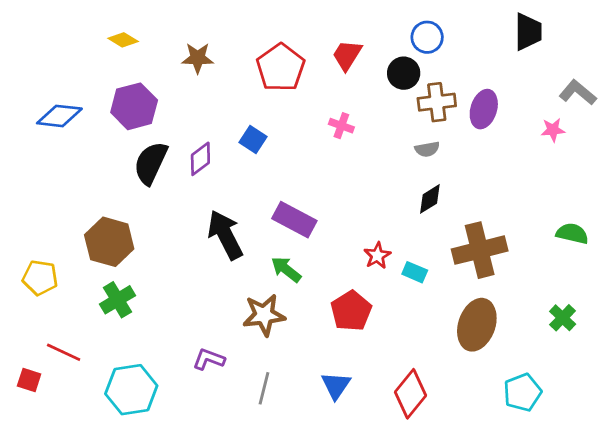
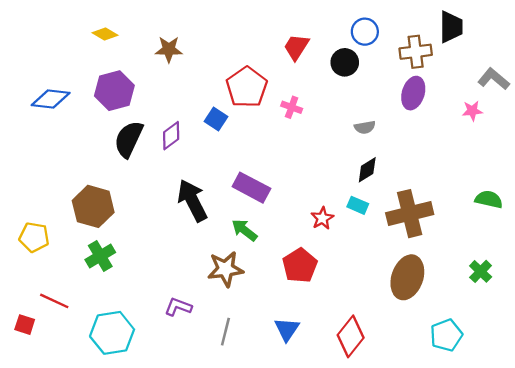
red pentagon: (281, 68) -> (247, 87), moved
brown cross: (437, 102) -> (416, 52), moved
cyan rectangle: (415, 272) -> (358, 205), moved

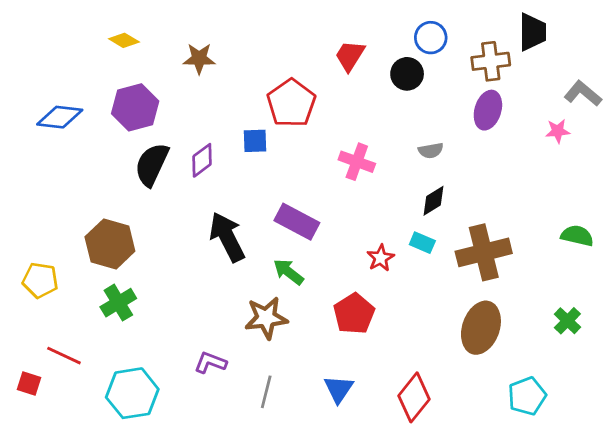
pink cross: (292, 107) -> (357, 162), moved, size x1.4
blue square: (216, 119) -> (255, 141), turned -35

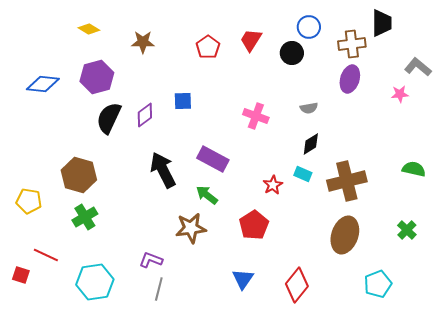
red pentagon: (291, 103) -> (208, 47), moved, size x0.7
gray line: (266, 392) -> (159, 289), moved

